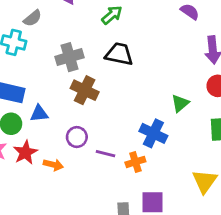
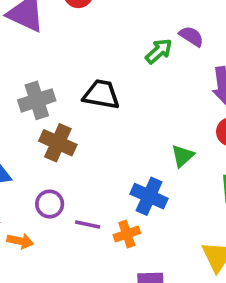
green arrow: (112, 15) -> (159, 51), moved

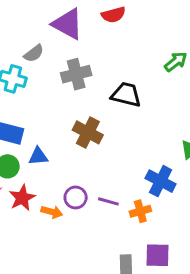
gray cross: (37, 100) -> (76, 74), moved
purple circle: (50, 204) -> (76, 197), moved

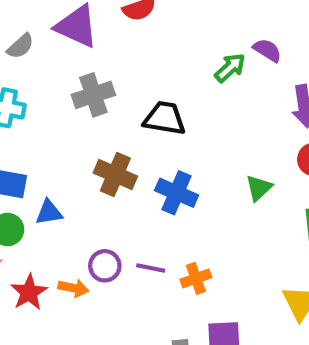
gray semicircle: (34, 53) -> (20, 46), moved
blue cross: (161, 181) -> (177, 193), moved
red star: (22, 198) -> (29, 292), moved

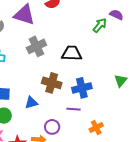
blue cross: (177, 193) -> (82, 88), turned -30
blue triangle: (49, 212) -> (31, 103), moved
purple line: (151, 268) -> (74, 109), moved

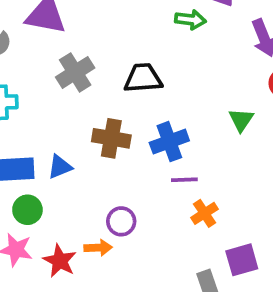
green arrow: (100, 25) -> (190, 20), turned 63
blue triangle: (31, 103) -> (60, 167), moved
purple line: (74, 109) -> (184, 180), moved

